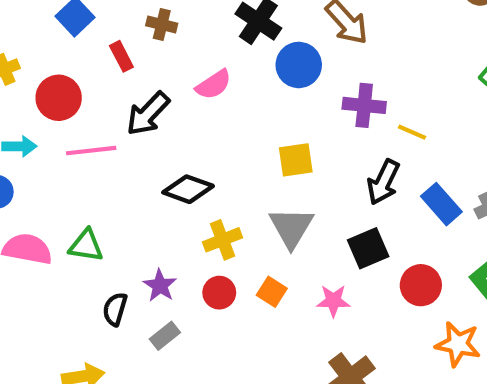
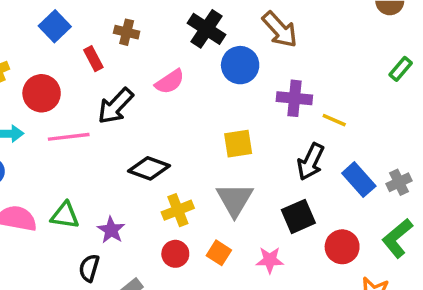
purple star: (160, 286) -> (111, 230), moved

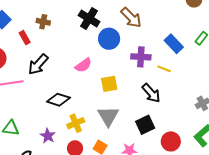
pink semicircle: (170, 82) -> (83, 65), moved
black arrow: (311, 162) -> (151, 93), turned -65
blue rectangle: (359, 180) -> (174, 44), moved
purple star: (111, 230) -> (48, 136), moved

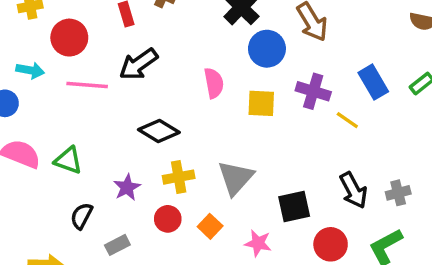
pink semicircle: (83, 65) -> (214, 83), turned -78
yellow square: (109, 84) -> (261, 103), moved
black arrow: (151, 93) -> (353, 190), moved

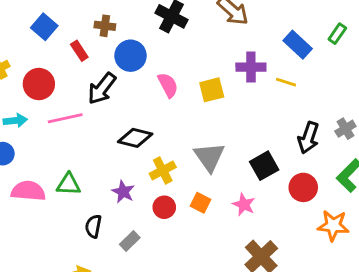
blue circle: (267, 49) -> (131, 56), moved
black arrow: (353, 190) -> (308, 138), turned 64
pink star: (258, 243) -> (244, 205), turned 30

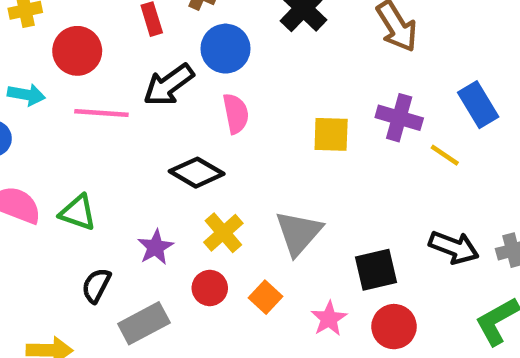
pink semicircle: (168, 85) -> (236, 114), moved
black arrow: (308, 138) -> (454, 247), turned -104
yellow cross: (163, 170) -> (223, 233), turned -30
red circle: (303, 187) -> (394, 327), moved
gray rectangle: (130, 241) -> (144, 323), size x1.5

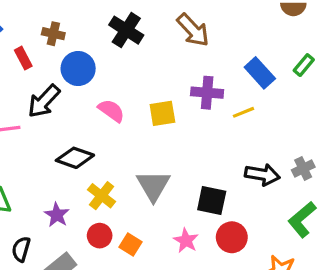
pink semicircle: (236, 114) -> (111, 111), moved, turned -32
yellow line: (445, 155) -> (244, 112), turned -45
black square: (376, 270) -> (212, 201), turned 36
orange square: (266, 297) -> (130, 245), moved

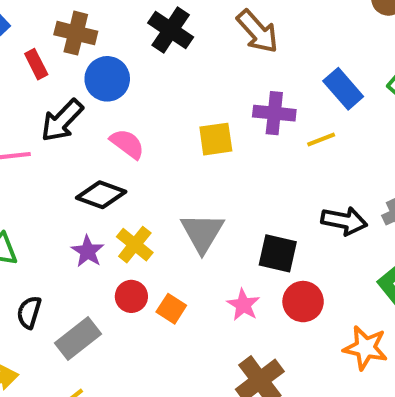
brown cross: (53, 34) -> (76, 33), size x1.4
pink semicircle: (111, 111) -> (127, 144), moved
purple star: (57, 215) -> (88, 251), moved

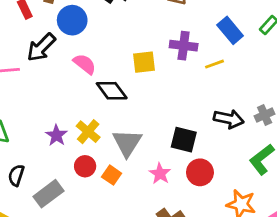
black diamond: (101, 195) -> (112, 91), moved, turned 32
gray triangle: (202, 233) -> (127, 143), moved

